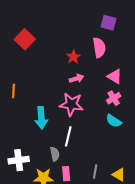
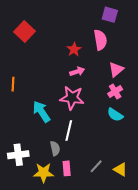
pink triangle: (115, 76) -> (116, 69), turned 49
cyan arrow: (41, 118) -> (41, 112), turned 150
gray line: (95, 172) -> (96, 166), turned 32

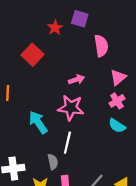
purple square: (110, 15) -> (80, 19), moved
red square: (25, 32) -> (32, 55), moved
red star: (74, 49) -> (55, 28), moved

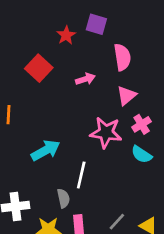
pink triangle: (118, 77) -> (126, 96), moved
pink arrow: (76, 80) -> (85, 79), moved
pink star: (71, 108) -> (106, 133), moved
cyan arrow: (38, 122) -> (46, 150), turned 95

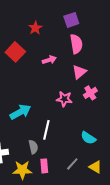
purple square: (96, 24) -> (71, 20), moved, turned -35
pink star: (106, 133) -> (64, 99), size x0.7
cyan semicircle: (142, 154) -> (88, 138), moved

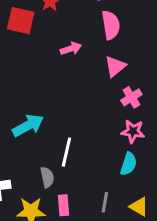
red square: (15, 52) -> (21, 21), moved, turned -30
pink star: (64, 99) -> (133, 131), moved
cyan semicircle: (88, 138) -> (129, 164), turned -105
gray line: (72, 164) -> (105, 202), turned -32

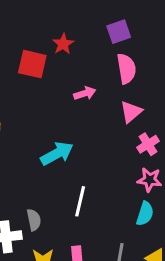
cyan arrow: (28, 125) -> (57, 154), moved
gray semicircle: (47, 177) -> (34, 220), moved

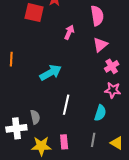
pink arrow: (85, 93) -> (69, 32), turned -48
cyan semicircle: (145, 214) -> (100, 113), moved

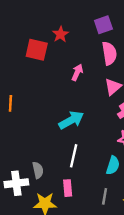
cyan arrow: (51, 73) -> (71, 120), moved
pink rectangle: (64, 142) -> (68, 188), moved

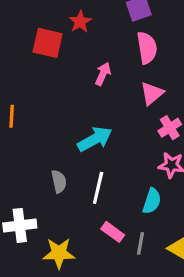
gray semicircle: (38, 170) -> (59, 181), moved
pink rectangle: (68, 188) -> (113, 232), moved, turned -49

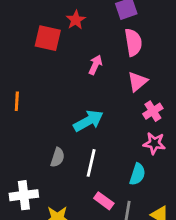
gray semicircle: (59, 181) -> (58, 157), turned 30

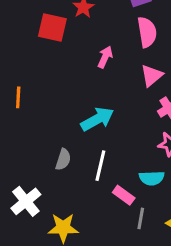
cyan semicircle: (137, 174) -> (152, 178), turned 70
white cross: (24, 195) -> (26, 201), turned -32
pink rectangle: (104, 201) -> (124, 195), moved

